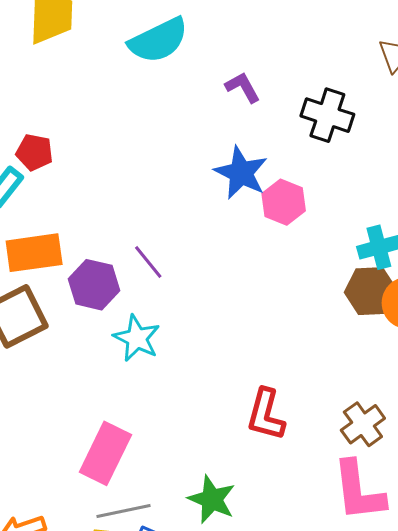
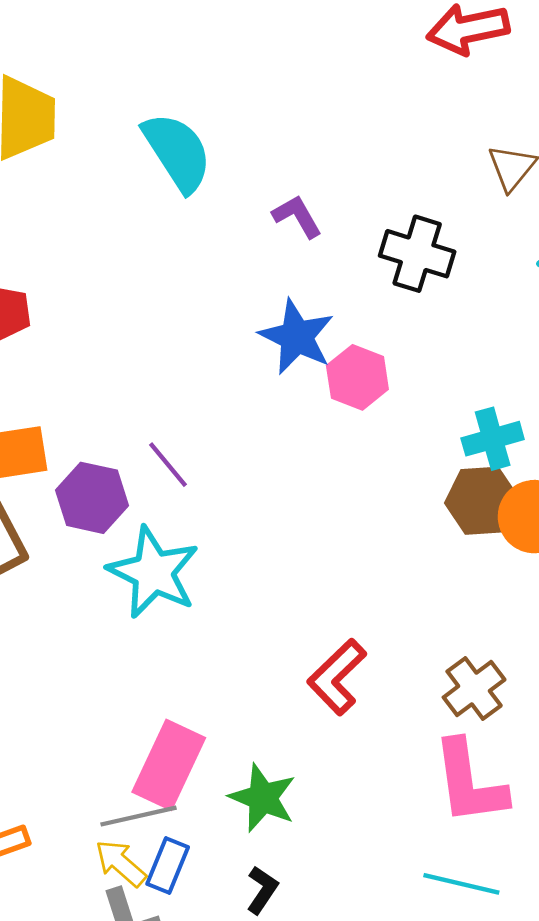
cyan semicircle: (158, 40) -> (177, 152), turned -96
cyan star: (137, 338) -> (153, 572), size x1.4
red L-shape: (266, 415) -> (337, 677), turned 32
pink rectangle: (105, 453) -> (169, 765), moved

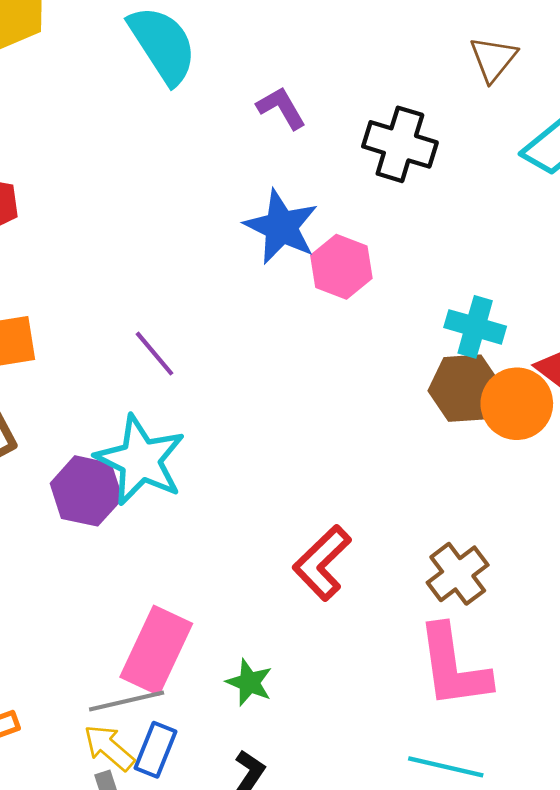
cyan cross: (493, 439) -> (475, 327), turned 32
purple hexagon: (92, 498) -> (86, 491), moved
green star: (263, 798) -> (249, 683), size x0.7

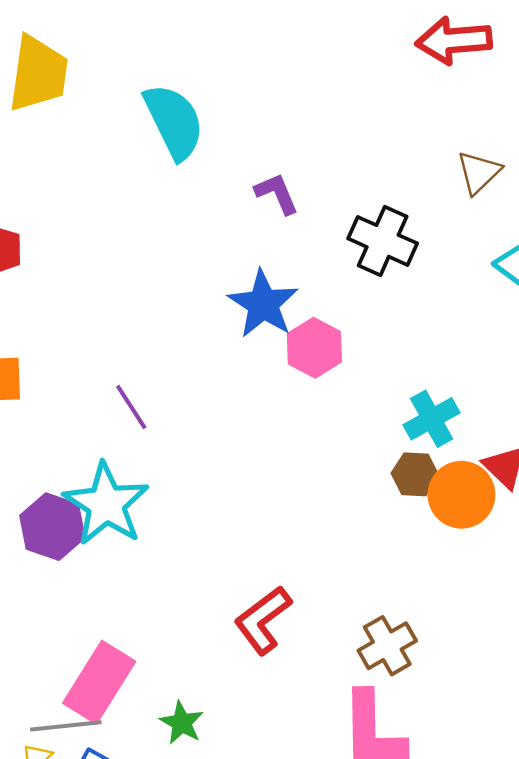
cyan cross: (475, 327) -> (432, 419), turned 38
brown hexagon: (465, 388) -> (415, 474), size x0.7

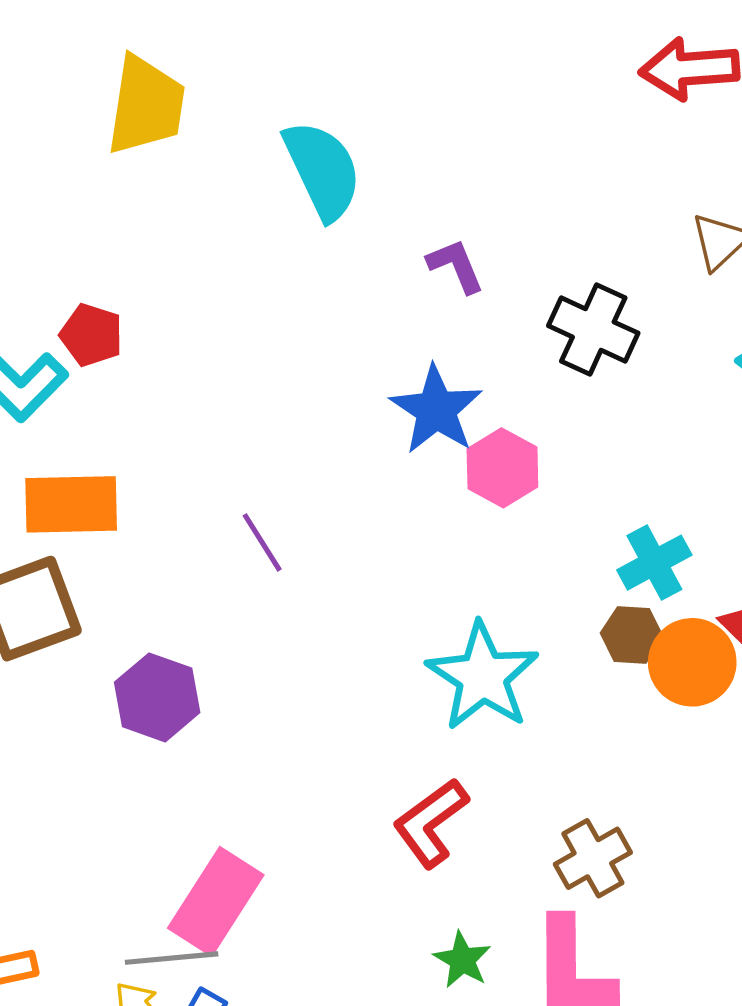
cyan star: (106, 504) -> (483, 676), moved
green star: (182, 723) -> (462, 960), moved

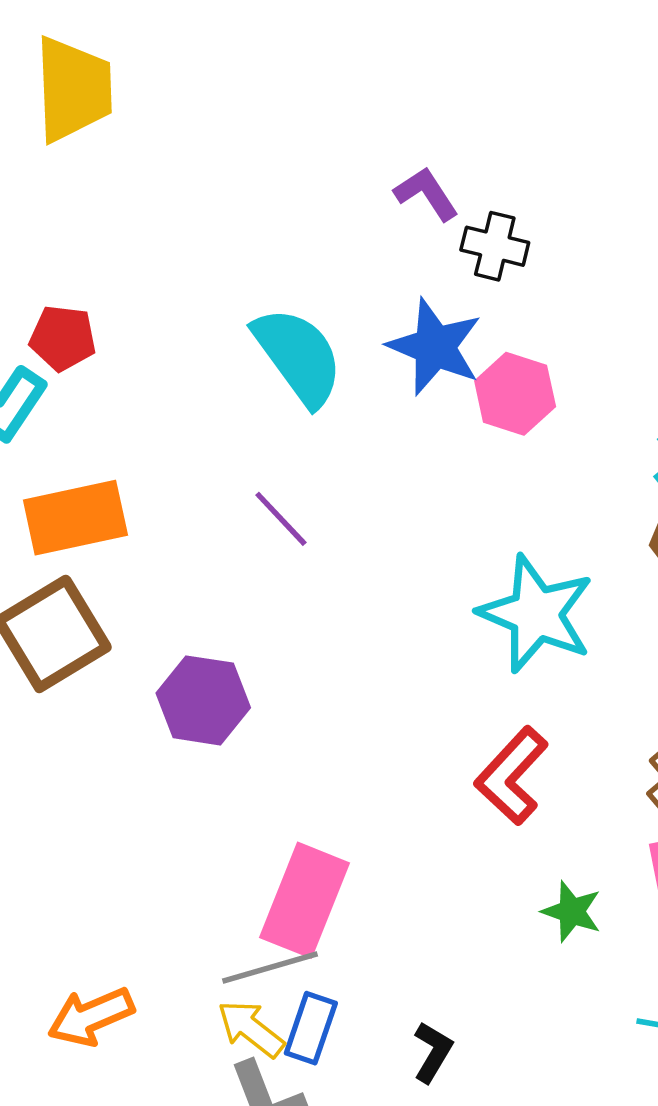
cyan semicircle: (322, 170) -> (298, 356), moved
black cross: (593, 329) -> (495, 246), moved, size x0.7

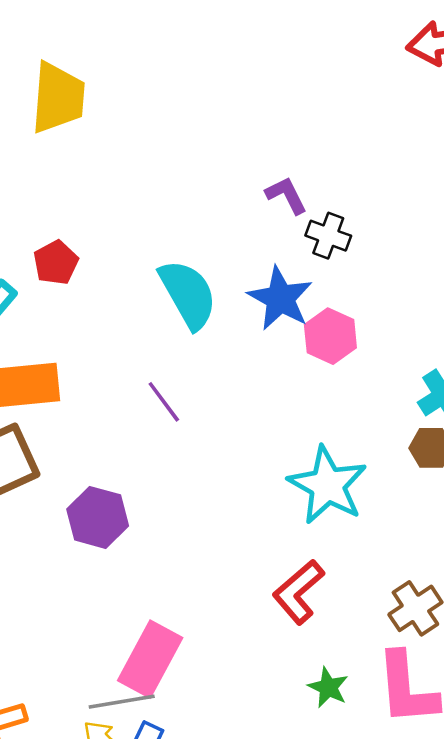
red pentagon: (63, 338) -> (56, 263), moved, turned 30

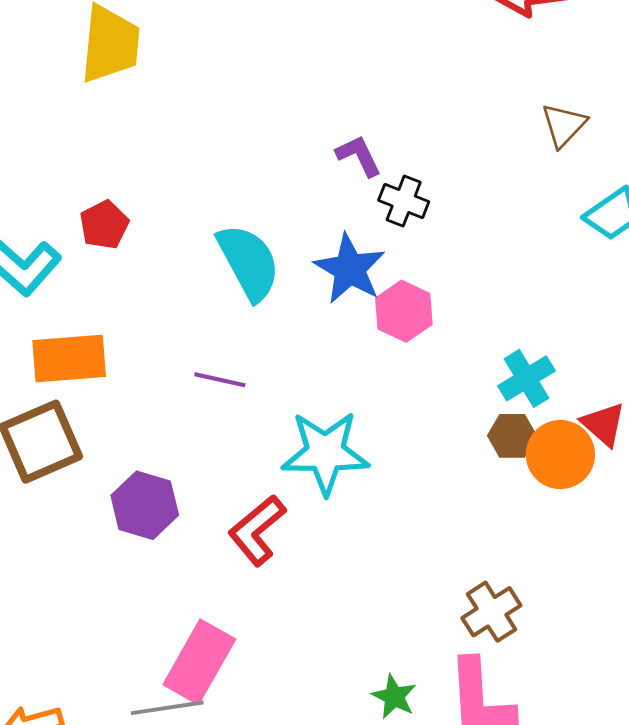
purple line: (164, 402) -> (220, 380), turned -42
cyan star: (327, 485) -> (325, 453), moved, turned -30
red L-shape: (298, 592) -> (257, 530), moved

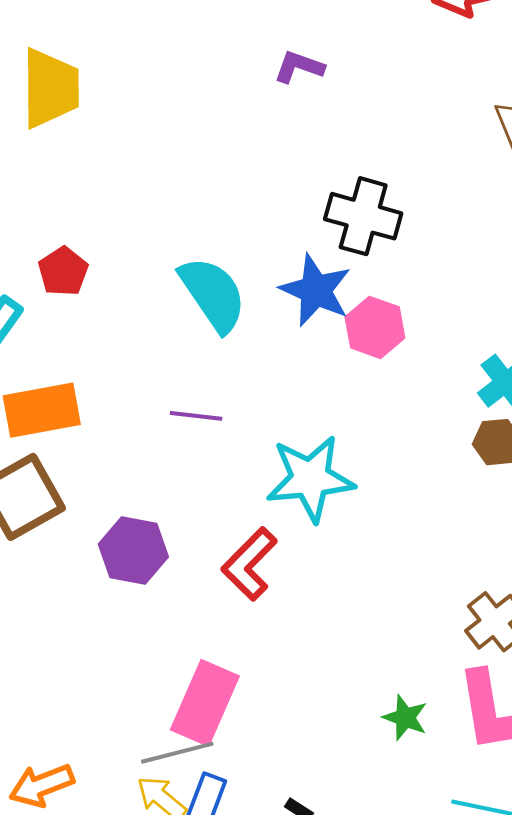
purple L-shape: (359, 156) -> (299, 67), moved, turned -39
black cross: (404, 201) -> (363, 216), size x1.5

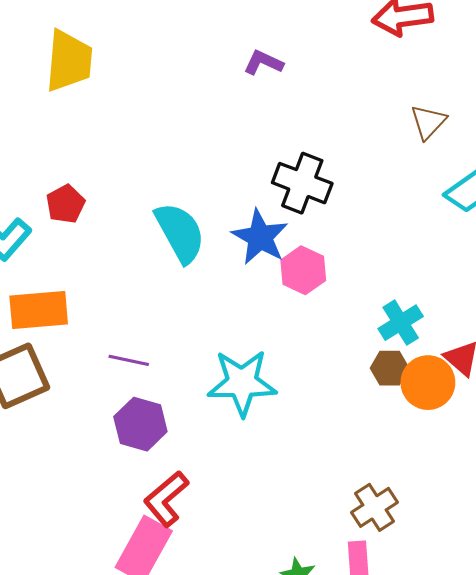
purple line: (196, 416) -> (129, 360), moved
purple hexagon: (133, 550) -> (140, 424), moved
red L-shape: (249, 564) -> (166, 499), moved

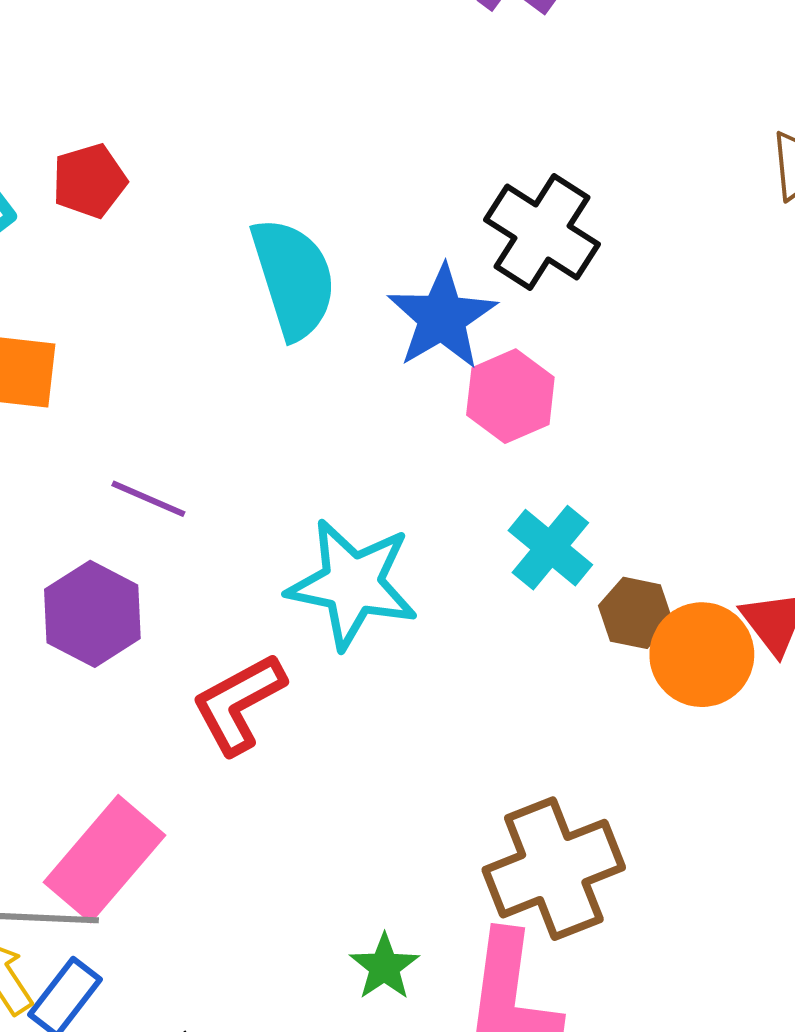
cyan cross: (401, 323) -> (550, 548), moved, turned -30
purple hexagon: (140, 424) -> (92, 614), moved
red L-shape: (166, 499) -> (239, 704), moved
brown cross: (375, 507) -> (554, 869), size x1.5

